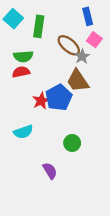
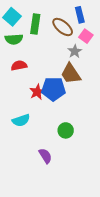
brown ellipse: (69, 45) -> (63, 27), moved
green semicircle: (23, 56) -> (14, 39), moved
blue pentagon: (59, 97) -> (53, 89), turned 30

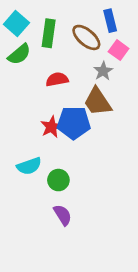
green semicircle: (14, 39) -> (19, 54), turned -36
red semicircle: (19, 66) -> (57, 79), moved
green circle: (66, 130) -> (58, 180), moved

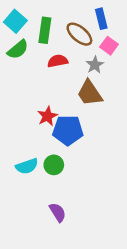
red semicircle: (57, 79) -> (58, 61), moved
blue pentagon: (74, 123) -> (68, 130), moved
cyan semicircle: (29, 166) -> (27, 166), moved
purple semicircle: (63, 215) -> (58, 212), moved

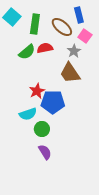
green semicircle: (18, 49) -> (27, 52), moved
cyan semicircle: (27, 166) -> (28, 114), moved
purple semicircle: (58, 212) -> (45, 152), moved

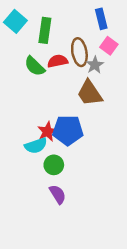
brown ellipse: (62, 27) -> (79, 52), moved, turned 40
green semicircle: (27, 52) -> (35, 66), turned 84
red star: (37, 91) -> (47, 132), moved

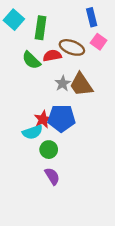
brown ellipse: (79, 52) -> (72, 47), turned -60
gray star: (95, 65) -> (63, 83), moved

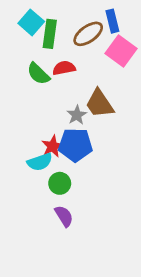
cyan square: (14, 20) -> (31, 22), moved
pink square: (99, 42) -> (121, 51), size x1.5
brown ellipse: (72, 47) -> (88, 34), moved, turned -55
gray star: (63, 83) -> (77, 115), moved

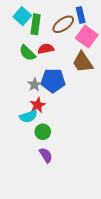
brown trapezoid: (100, 104) -> (83, 62), moved
gray star: (77, 115) -> (35, 85), moved
blue pentagon: (75, 145) -> (53, 81), moved

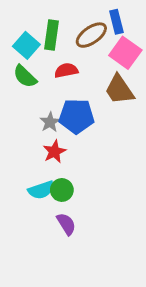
cyan square: (22, 16) -> (26, 45), moved
green semicircle: (27, 53) -> (25, 76), moved
cyan semicircle: (28, 116) -> (41, 190), moved

